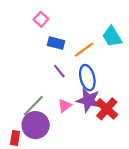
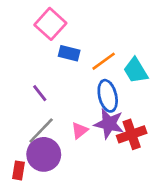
pink square: (41, 19) -> (50, 24), size x1.6
cyan trapezoid: (112, 37) -> (136, 71), moved
purple line: (59, 71) -> (40, 93), moved
red cross: (107, 109) -> (132, 134), turned 30

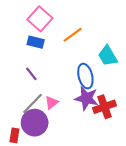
blue rectangle: (69, 53) -> (36, 42), moved
orange line: (104, 61) -> (73, 35), moved
pink triangle: (80, 130) -> (52, 103), moved

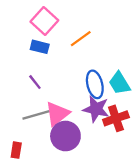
cyan trapezoid: (108, 56) -> (119, 83), moved
pink triangle: (52, 103) -> (57, 114), size x1.6
gray line: (32, 104) -> (36, 115), turned 30
purple circle: (35, 123) -> (65, 136), moved

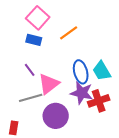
pink triangle: (57, 114) -> (49, 84), moved

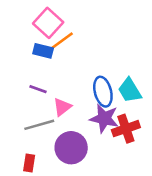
orange line: (69, 33) -> (62, 41), moved
purple line: (30, 70) -> (38, 89), turned -32
pink triangle: (49, 84) -> (62, 107), size x0.7
red rectangle: (14, 128) -> (29, 163), moved

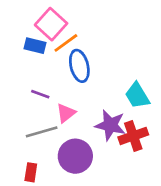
blue rectangle: (43, 51) -> (35, 46), moved
blue ellipse: (103, 92) -> (79, 66), moved

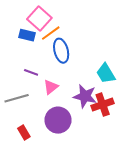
gray line: (42, 132) -> (17, 98), moved
red rectangle: (31, 172) -> (24, 132), turned -40

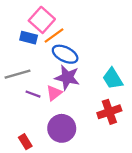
blue ellipse: (61, 51) -> (65, 54), turned -50
purple line: (31, 72) -> (33, 94), moved
purple star: (85, 96) -> (67, 77), moved
gray line: (17, 98) -> (17, 74), moved

